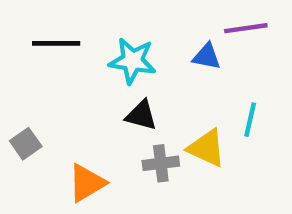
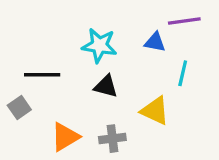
black line: (56, 43) -> (42, 75), moved
cyan line: (250, 120) -> (183, 73), moved
gray cross: (161, 163) -> (112, 139), moved

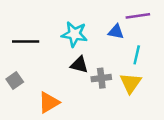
black line: (42, 75) -> (26, 41), moved
yellow triangle: (155, 111) -> (131, 83), moved, turned 40
gray cross: (112, 139) -> (101, 78), moved

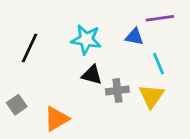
black line: (26, 41) -> (30, 48), turned -65
cyan line: (137, 55) -> (158, 64), turned -36
gray square: (15, 81) -> (17, 105), moved

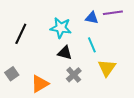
blue triangle: (134, 37) -> (92, 18), moved
cyan line: (158, 64) -> (92, 45), moved
gray cross: (117, 91) -> (74, 75), moved, turned -35

